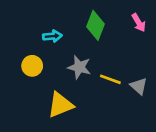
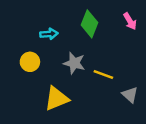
gray triangle: (139, 86) -> (130, 95), moved

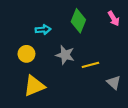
yellow line: (103, 74) -> (90, 65), turned -35
yellow triangle: (57, 99) -> (34, 86), moved

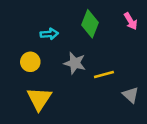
yellow triangle: (34, 86) -> (39, 99), turned -35

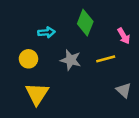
pink arrow: (131, 21) -> (124, 36), moved
yellow line: (104, 75) -> (106, 59), moved

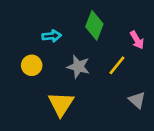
yellow line: (106, 59) -> (117, 65), turned -36
yellow triangle: (37, 94) -> (61, 104), moved

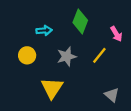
gray star: (78, 67) -> (67, 56), turned -30
gray triangle: (137, 100) -> (112, 95), moved

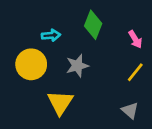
yellow circle: (27, 55) -> (31, 64), size x1.5
yellow line: (99, 55) -> (135, 72), moved

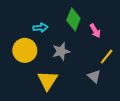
pink arrow: (135, 39) -> (95, 31), moved
gray triangle: (130, 110) -> (94, 76), moved

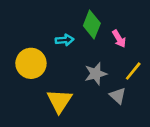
cyan arrow: (40, 28) -> (65, 40), moved
gray star: (61, 51) -> (96, 74), moved

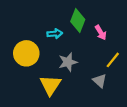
gray star: (96, 74) -> (68, 62), moved

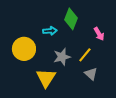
pink arrow: (101, 33) -> (99, 34), moved
yellow line: (113, 60) -> (85, 55), moved

